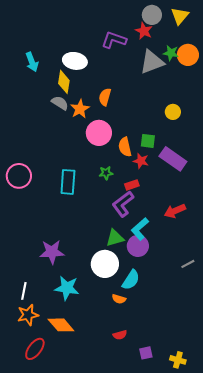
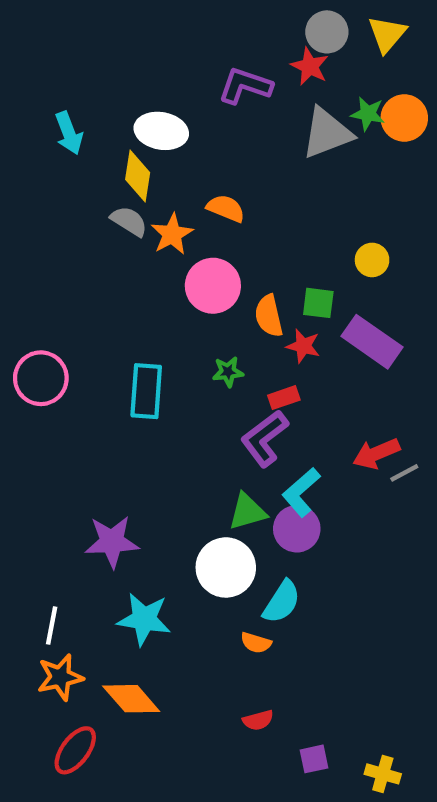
orange semicircle: (105, 97) -> (226, 208), turned 96
yellow circle: (173, 112) -> (372, 260), moved
gray line: (188, 264) -> (404, 473), moved

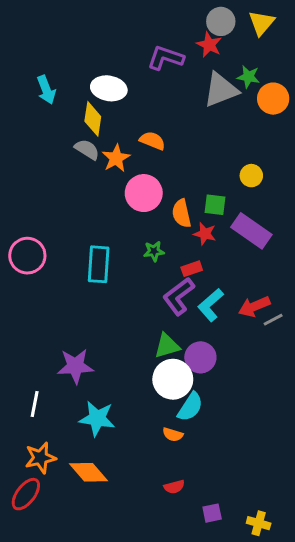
orange circle: (404, 118) -> (273, 99), moved
cyan L-shape: (301, 492) -> (211, 305), moved
white circle: (226, 567) -> (173, 379), moved
white line: (52, 626) -> (35, 404), moved
red ellipse: (75, 750) -> (26, 494), moved

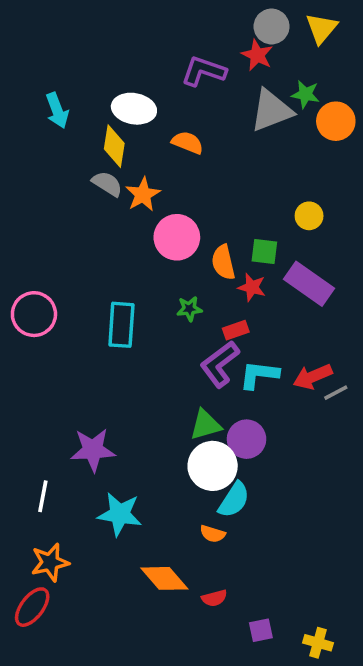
orange semicircle: (152, 141) -> (188, 143), moved
cyan L-shape: (211, 305) -> (259, 375), turned 48
orange diamond: (88, 472) -> (164, 578), moved

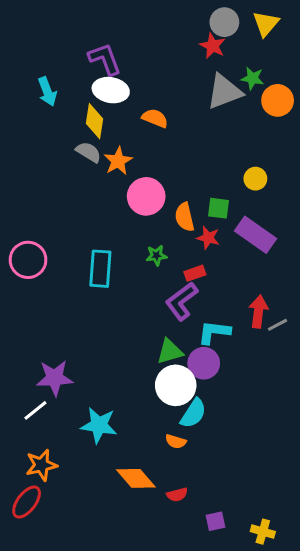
purple L-shape: (204, 71) -> (105, 59), moved, turned 51
cyan L-shape: (259, 375) -> (214, 332), moved
red arrow: (313, 377) -> (258, 312), turned 120
purple star: (93, 450) -> (55, 378), moved
white line: (43, 496) -> (35, 410), turned 40

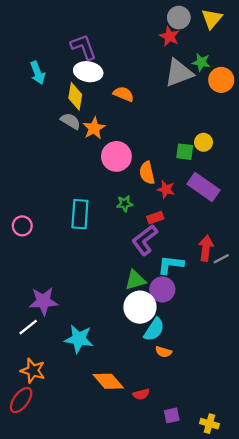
green square: (218, 208) -> (185, 152), moved
pink circle: (28, 260) -> (22, 226), moved, size x0.7
orange semicircle: (176, 441) -> (164, 352), moved
orange star: (41, 465) -> (33, 371), turned 30

